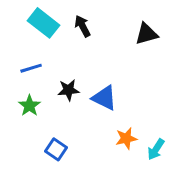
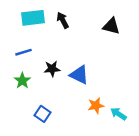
cyan rectangle: (44, 23) -> (33, 18), turned -45
black triangle: (146, 34) -> (111, 26), turned 30
cyan arrow: (156, 149) -> (118, 114), turned 91

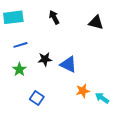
cyan rectangle: (33, 18) -> (13, 17), moved

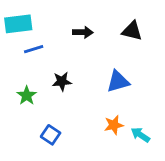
black arrow: (54, 17) -> (83, 32), moved, turned 120
blue line: (20, 45) -> (34, 49), moved
blue triangle: (68, 64) -> (118, 81), moved, turned -42

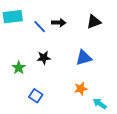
black triangle: (132, 31) -> (94, 22), turned -35
blue line: (34, 49) -> (40, 27), moved, turned 64
cyan arrow: (140, 135) -> (100, 104), moved

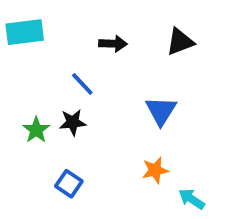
blue line: (40, 27) -> (82, 84), moved
black star: (44, 58) -> (73, 122), moved
blue triangle: (84, 58) -> (161, 111), turned -42

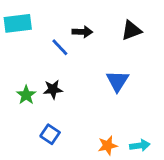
blue line: (82, 84) -> (60, 47), moved
orange star: (155, 170) -> (108, 145), moved
cyan arrow: (192, 199) -> (140, 145), turned 138

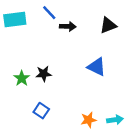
blue line: (60, 47) -> (49, 13), moved
blue triangle: (117, 81) -> (97, 67), turned -36

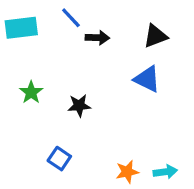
blue triangle: (97, 67) -> (147, 79), moved
black star: (44, 74) -> (79, 106), moved
green star: (22, 78) -> (31, 92), moved

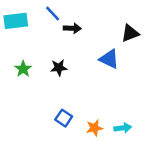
black triangle: (155, 36) -> (130, 33), moved
black star: (79, 106) -> (59, 68), moved
blue square: (59, 159) -> (64, 118), moved

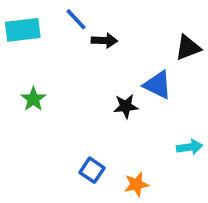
black star: (59, 68) -> (126, 106), moved
cyan arrow: (123, 128) -> (190, 147), moved

